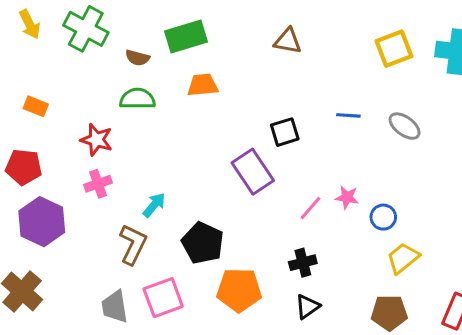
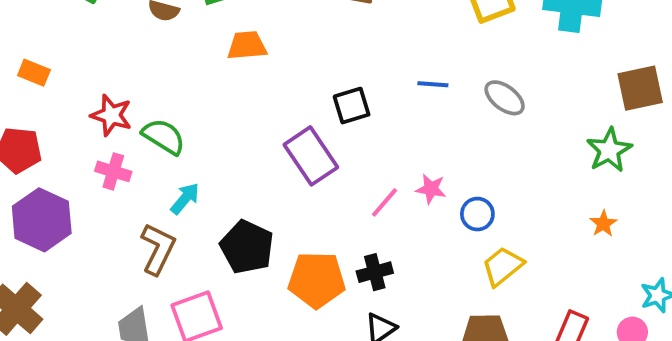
green semicircle: (137, 99) -> (164, 137), moved, turned 32
pink cross: (98, 184) -> (113, 171), turned 36
orange pentagon: (239, 290) -> (317, 280), moved

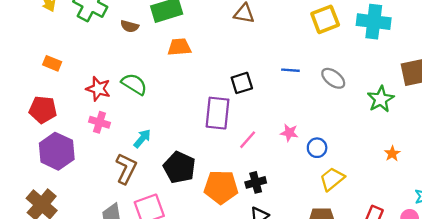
green semicircle: (164, 137) -> (134, 84), moved
green star: (609, 150) -> (381, 99), moved
purple rectangle: (311, 156) -> (218, 113), turned 40
pink line: (384, 202) -> (248, 140), moved

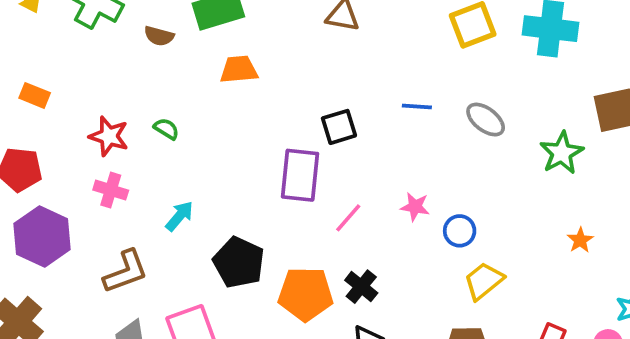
green semicircle: (134, 84) -> (166, 129), size x0.6
brown L-shape: (126, 169) -> (126, 272), moved, turned 44
black cross: (256, 182) -> (361, 287), turned -36

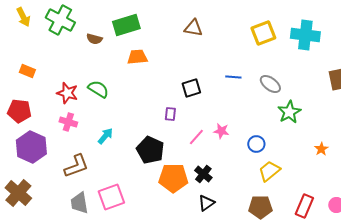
green semicircle: (166, 129) -> (98, 89), size x1.5
green star: (562, 153) -> (289, 112), moved
purple rectangle: (300, 175) -> (170, 114), size x0.5
pink star: (415, 207) -> (221, 131), moved
black pentagon: (239, 262) -> (150, 150), moved

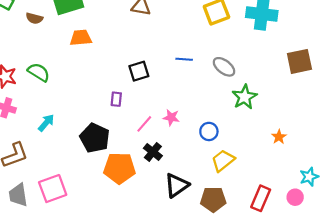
black cross: (203, 174) -> (153, 152), moved
black triangle: (206, 203) -> (177, 185), moved, size x1.4

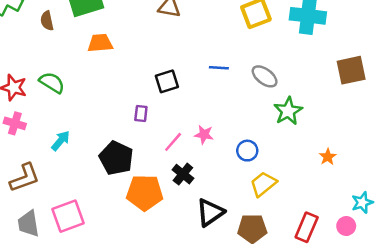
brown semicircle: (34, 18) -> (47, 21), turned 63

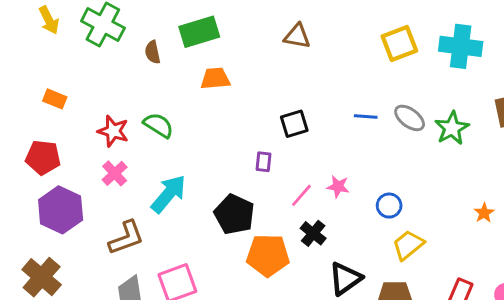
blue line: (219, 68) -> (366, 116), moved
green star: (288, 111) -> (452, 128), moved
pink cross: (15, 123) -> (115, 173), turned 30
cyan arrow: (61, 141) -> (169, 194), size x1.6

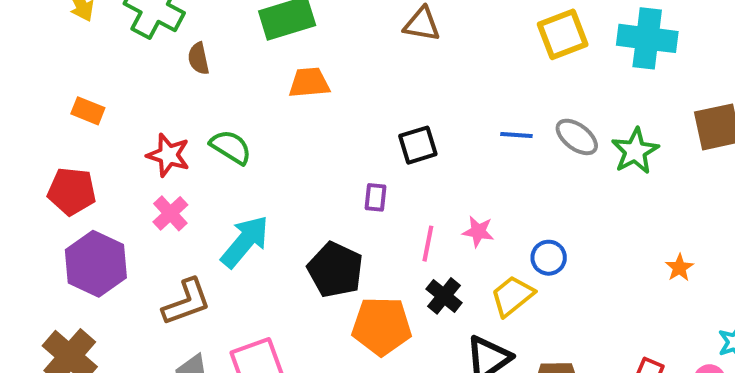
brown semicircle: (153, 52) -> (199, 59), moved
pink line: (301, 195) -> (428, 244), turned -30
yellow trapezoid: (408, 245) -> (512, 296), moved

